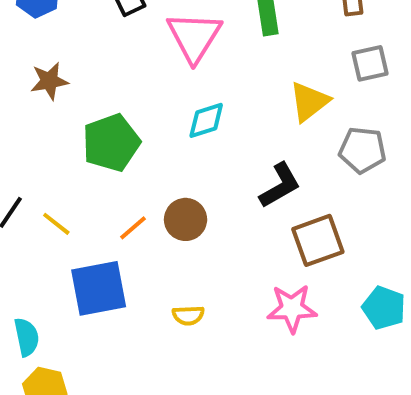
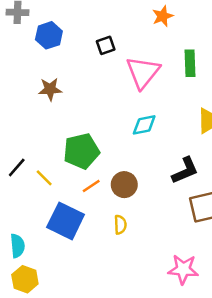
green pentagon: (111, 143) -> (81, 151), moved
blue square: (99, 288) -> (66, 221), turned 30
pink star: (292, 308) -> (183, 269), moved
yellow semicircle: (188, 315) -> (120, 225), moved, turned -96

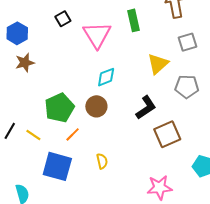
blue hexagon: (49, 35) -> (17, 33), moved
brown circle: (124, 185) -> (96, 106), moved

